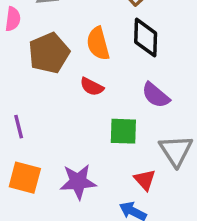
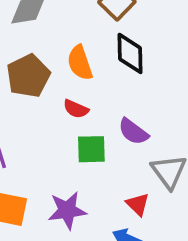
purple semicircle: (156, 95) -> (133, 132), moved
green square: (123, 131) -> (91, 149), moved

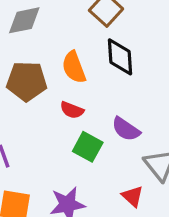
brown pentagon: (28, 76) -> (27, 81), turned 30
green square: (91, 149) -> (88, 147), turned 32

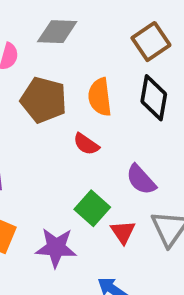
green square: (88, 147) -> (92, 208), moved
red triangle: (133, 196) -> (123, 232), moved

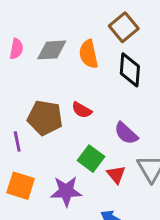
gray diamond: (57, 32) -> (52, 50), moved
orange semicircle: (100, 97) -> (89, 54), moved
brown pentagon: (44, 100) -> (45, 118), moved

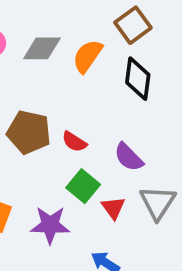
orange semicircle: (89, 54) -> (87, 56), turned 44
red semicircle: (82, 110) -> (74, 142), moved

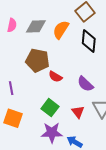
brown pentagon: (29, 132) -> (38, 60), moved
green square: (83, 186) -> (50, 108), moved
purple star: (50, 225) -> (52, 133), moved

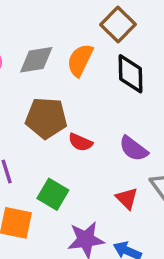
green square: (50, 108) -> (53, 194), moved

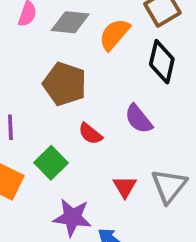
red semicircle: (80, 142) -> (90, 134), moved
purple semicircle: (134, 149) -> (139, 119), moved

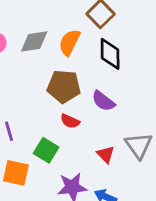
brown pentagon: (65, 84) -> (64, 87), moved

